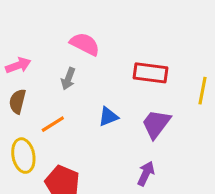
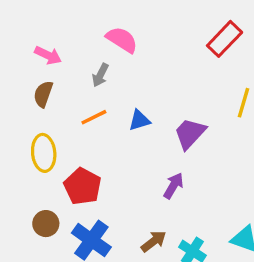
pink arrow: (18, 65) -> (48, 55), turned 40
red rectangle: (151, 73) -> (225, 39), moved, turned -60
orange line: (53, 124) -> (94, 117), moved

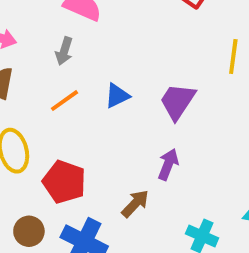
brown arrow: (154, 241) -> (135, 204), moved

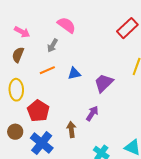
brown arrow: (135, 204) -> (71, 129), turned -63

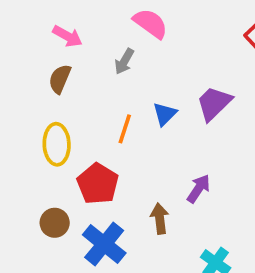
orange line: (47, 70) -> (125, 129), moved, turned -49
blue triangle: (74, 74) -> (165, 114), turned -32
purple trapezoid: (104, 83) -> (214, 103), moved

